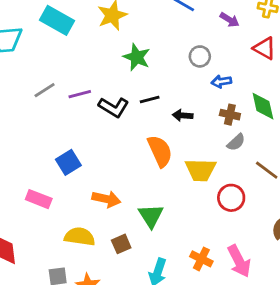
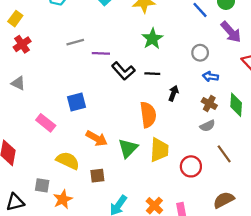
purple arrow: (230, 20) -> (231, 32), size x1.5
black arrow: (183, 115) -> (173, 93), turned 88
yellow trapezoid: (201, 170) -> (159, 150), moved, turned -105
green triangle: (151, 216) -> (128, 148), moved

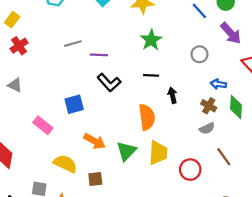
black L-shape: (123, 71) -> (109, 82), moved
blue arrow: (210, 77) -> (218, 84), moved
black arrow: (173, 93) -> (172, 95), turned -32

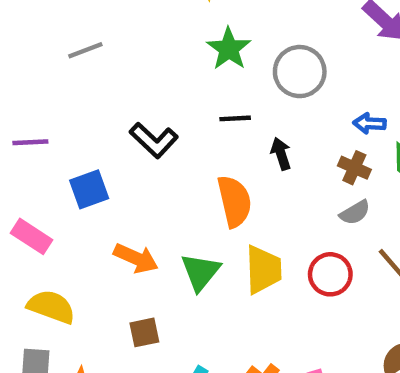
gray line: (73, 44) -> (85, 50), moved
gray circle: (199, 54) -> (300, 72), moved, size x1.5
purple line: (99, 55) -> (30, 142), moved
yellow semicircle: (65, 164) -> (51, 307), moved
red circle: (190, 170) -> (330, 274), moved

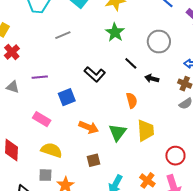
green star: (229, 49) -> (115, 32), moved
black line: (235, 118) -> (131, 63), turned 48
black arrow: (281, 154) -> (152, 78), turned -56
orange semicircle: (234, 201) -> (132, 100), size x0.7
red circle: (330, 274) -> (175, 156), moved

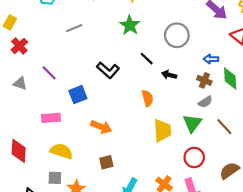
purple line: (40, 77) -> (49, 73), turned 49
pink rectangle: (42, 119) -> (51, 118), turned -36
green triangle: (118, 132) -> (192, 123), moved

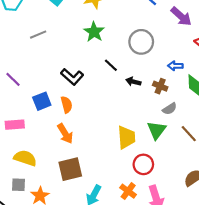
brown cross: (204, 80) -> (160, 86), moved
orange semicircle: (147, 98) -> (67, 105), moved
orange arrow: (101, 127) -> (65, 134), turned 36
red circle: (194, 157) -> (143, 164), moved
brown square: (106, 162) -> (70, 169), size x1.6

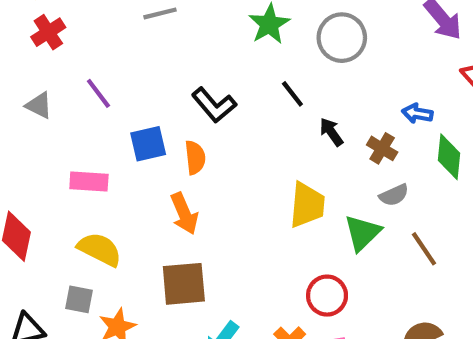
gray circle: (141, 42) -> (342, 38), moved
black arrow: (133, 82) -> (331, 132), turned 32
yellow trapezoid: (126, 137) -> (307, 205), moved

